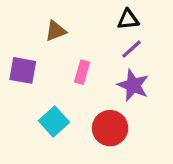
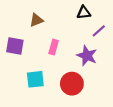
purple line: (131, 49) -> (99, 31), moved
cyan square: (54, 122) -> (35, 79), turned 36

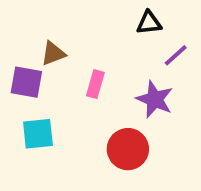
brown triangle: (36, 20) -> (53, 53), moved
cyan square: (35, 79) -> (38, 134), moved

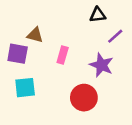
brown triangle: (53, 53) -> (35, 35), turned 36

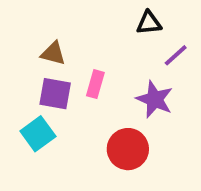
purple square: (18, 54) -> (55, 94), moved
cyan square: (25, 88) -> (38, 134), turned -30

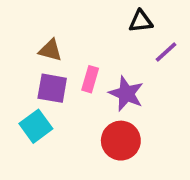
purple star: (155, 99) -> (126, 94), moved

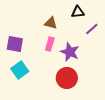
brown triangle: (50, 50) -> (51, 23), moved
purple square: (52, 88) -> (15, 44), moved

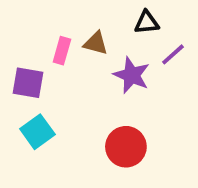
pink rectangle: (50, 44) -> (62, 51), moved
purple star: (70, 52) -> (132, 75), moved

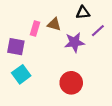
purple star: (132, 75) -> (74, 42), turned -30

